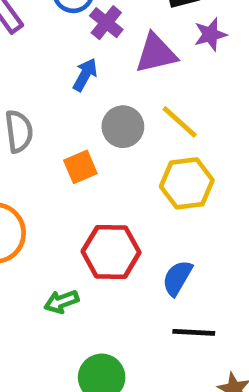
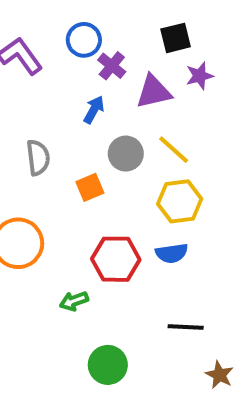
blue semicircle: (177, 278) -> (172, 253), moved, turned -128

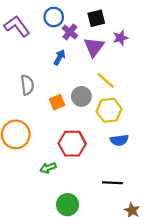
black square: (176, 38) -> (96, 18), moved
purple triangle: (154, 92) -> (94, 47), turned -40
gray circle: (126, 154) -> (81, 96), moved
blue semicircle: (172, 253) -> (119, 140), moved

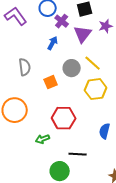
gray circle: (81, 96) -> (72, 68), moved
blue semicircle: (119, 140) -> (105, 131), moved, turned 112
black line: (112, 183) -> (78, 154), moved

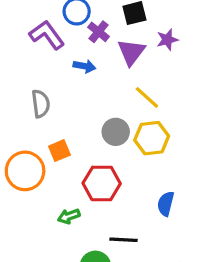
purple L-shape: (16, 16) -> (47, 35), moved
blue arrow: (53, 43) -> (84, 66), turned 72
gray circle: (72, 68) -> (116, 132), moved
orange square: (51, 82) -> (59, 151), moved

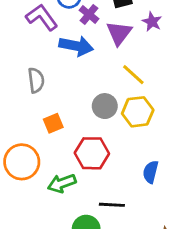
purple star: (167, 40) -> (152, 22), turned -30
blue arrow: (84, 66) -> (76, 46), size x1.6
orange circle: (25, 171) -> (22, 162), moved
green arrow: (69, 216) -> (62, 183), size x1.4

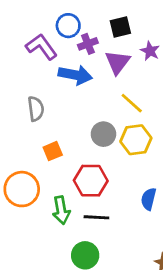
purple cross: (89, 14) -> (88, 44), turned 30
green arrow: (62, 183) -> (61, 210), turned -80
black line: (112, 205) -> (96, 217), moved

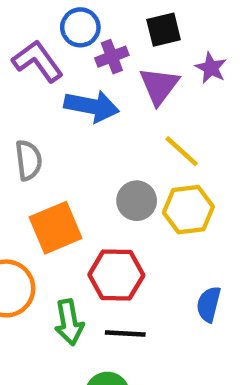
orange square: (53, 151) -> (56, 228), size x1.6

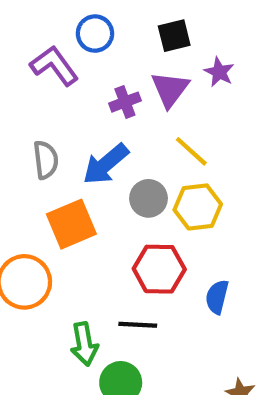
purple cross: (112, 57) -> (125, 102), moved
blue arrow: (92, 106) -> (106, 164), moved, turned 129
red hexagon: (116, 275) -> (159, 269), moved
green arrow: (69, 322) -> (84, 344), moved

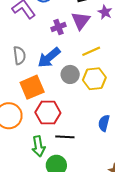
yellow line: (191, 151) -> (91, 51), turned -66
red hexagon: (159, 269) -> (48, 113), moved

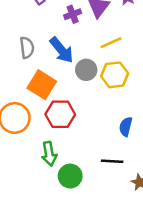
blue arrow: (49, 58) -> (62, 50), turned -90
orange square: (32, 87) -> (42, 85), turned -35
black line: (65, 137) -> (112, 161), moved

